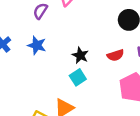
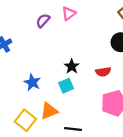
blue star: (37, 45) -> (32, 82), moved

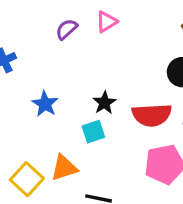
red semicircle: (103, 72) -> (152, 115), size x1.6
blue star: (32, 82) -> (45, 104), moved

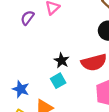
blue star: (45, 104) -> (21, 89), moved

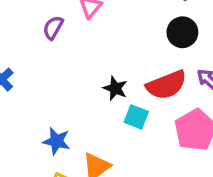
cyan square: (58, 81) -> (136, 117), moved, turned -32

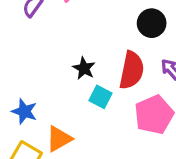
red semicircle: (166, 85) -> (132, 70), turned -63

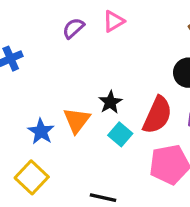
orange triangle: (59, 139) -> (77, 120), moved, turned -36

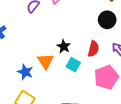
red semicircle: (157, 115) -> (93, 49), size x0.7

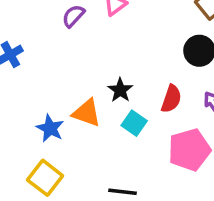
orange triangle: (46, 61) -> (87, 113), turned -42

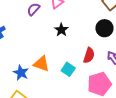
black star: (120, 90) -> (61, 30), moved

